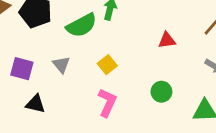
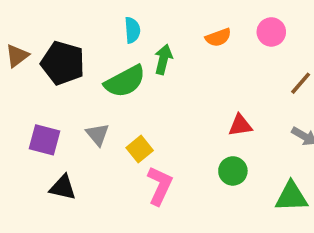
red triangle: (167, 40) -> (240, 125), moved
yellow square: (107, 65) -> (140, 149), moved

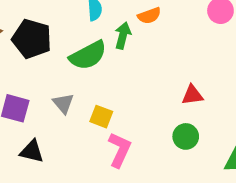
orange semicircle: (218, 37) -> (149, 16), moved
yellow square: (140, 149) -> (101, 117), turned -30

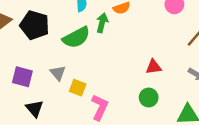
yellow square: (101, 117) -> (78, 88), moved
black triangle: (32, 151) -> (35, 109), turned 36

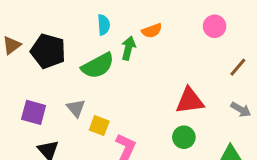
red triangle: (154, 67) -> (190, 101), size x1.5

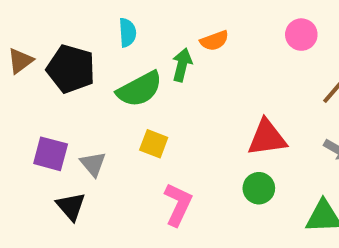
cyan semicircle: (104, 25) -> (127, 33), moved
gray triangle: (76, 108) -> (93, 164), moved
yellow square: (99, 126) -> (154, 144), moved

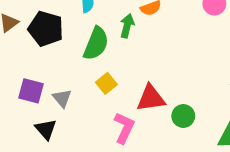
green semicircle: (140, 89) -> (96, 44), turned -40
red triangle: (267, 138) -> (151, 98), moved
yellow square: (154, 144) -> (106, 83), turned 30

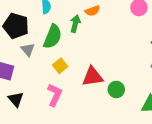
gray triangle: (62, 98) -> (28, 50), moved
pink L-shape: (124, 128) -> (55, 95), moved

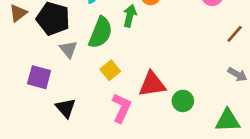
pink L-shape: (55, 95) -> (121, 108), moved
black triangle: (16, 99) -> (66, 108), moved

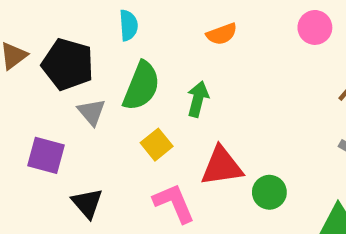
green arrow: (130, 16) -> (198, 99), moved
pink L-shape: (121, 108) -> (174, 203), turned -48

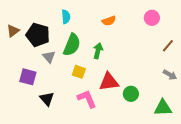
yellow square: (157, 145) -> (79, 72), turned -32

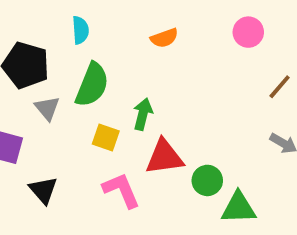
green arrow: (98, 51) -> (143, 114), moved
green triangle: (163, 108) -> (239, 208), moved

